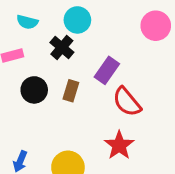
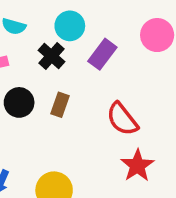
purple rectangle: (107, 70) -> (102, 54), moved
red star: (119, 145) -> (137, 166), moved

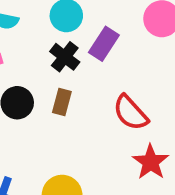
black cross: (52, 56) -> (65, 57), moved

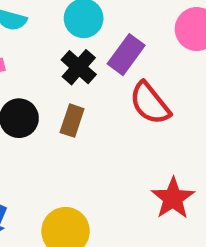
red semicircle: (130, 113) -> (150, 103), moved

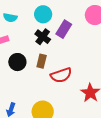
red semicircle: (150, 103) -> (61, 75), moved, turned -65

